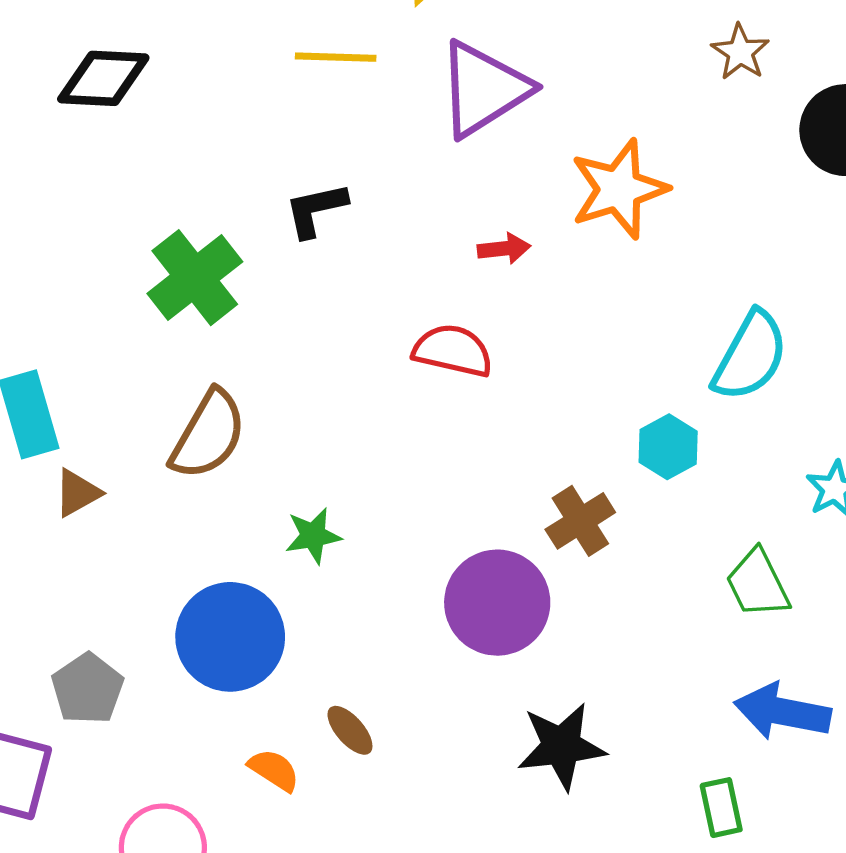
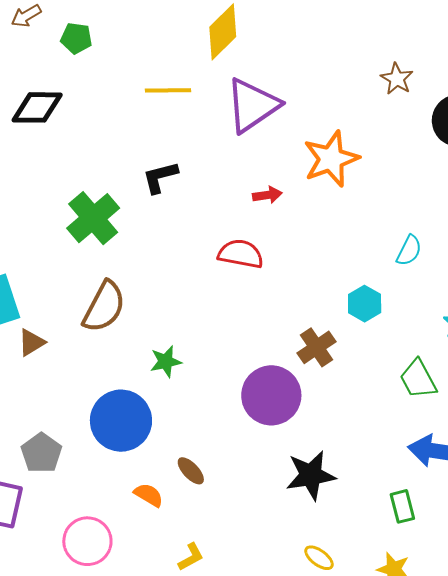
cyan semicircle: (750, 356) -> (409, 250), size x0.6

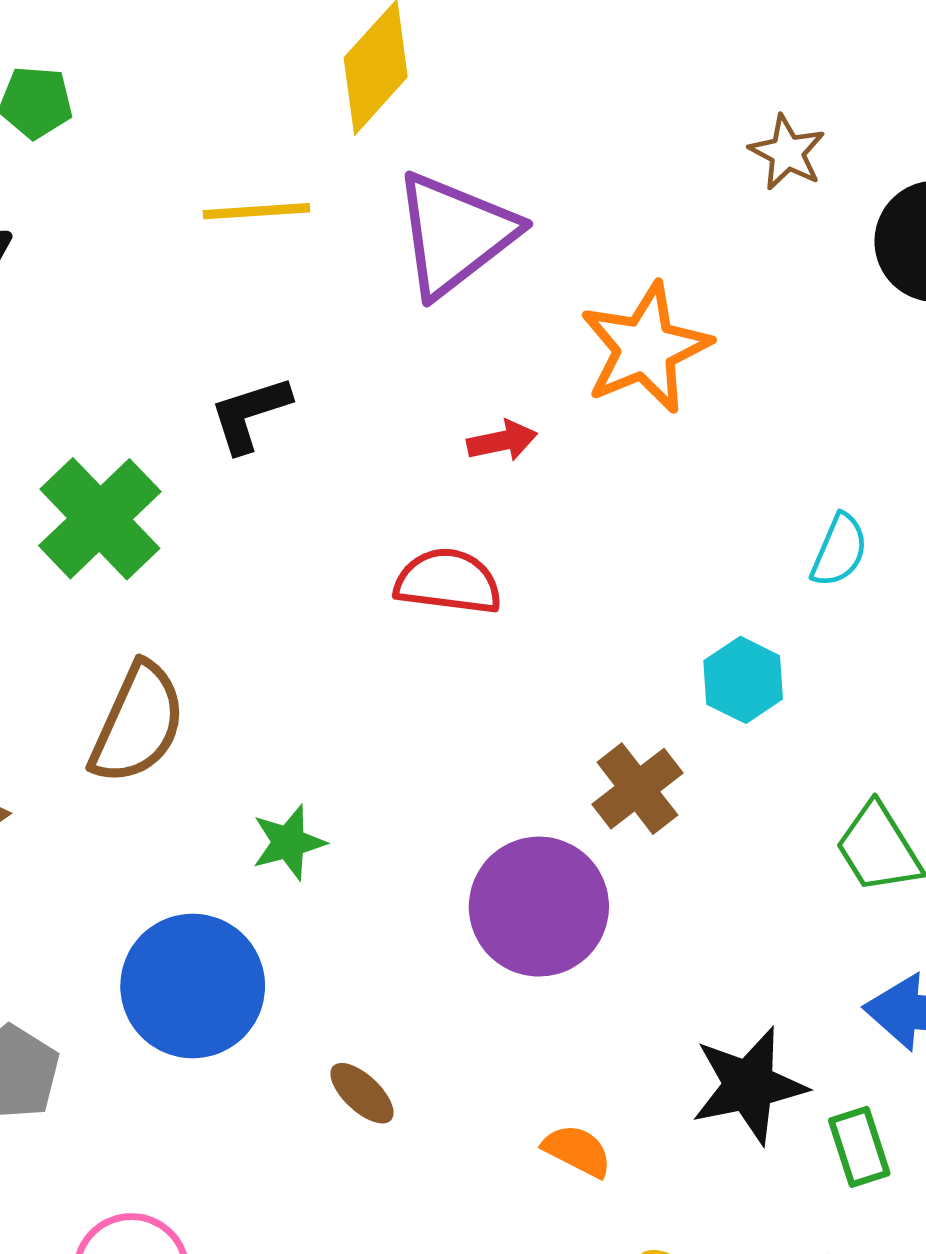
black star: (311, 475) -> (749, 1085), moved
orange semicircle: (149, 495) -> (577, 1151), moved

